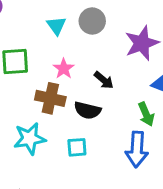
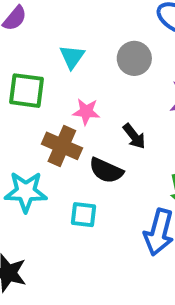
cyan triangle: (56, 26) -> (72, 57), moved
pink star: (64, 69) -> (86, 112), turned 30

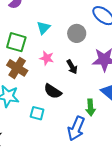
black arrow: (134, 136) -> (72, 67), moved
brown cross: (62, 146) -> (17, 68), moved

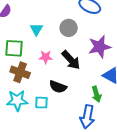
black arrow: (72, 67) -> (71, 60), size x1.5
cyan square: (37, 113) -> (41, 103), moved

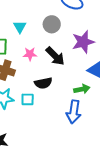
black semicircle: (58, 87) -> (43, 83), turned -30
green arrow: (96, 94) -> (82, 89), turned -84

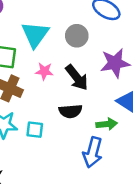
cyan triangle: (20, 27) -> (35, 34), size x1.6
black semicircle: (43, 83) -> (70, 111), moved

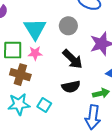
pink star: (44, 71) -> (35, 53), moved
cyan square: (35, 130) -> (44, 105), turned 32

